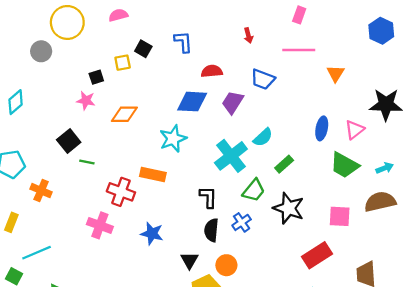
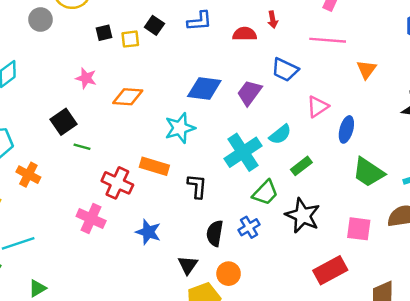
blue L-shape: (183, 42) -> (200, 21), turned 85
red semicircle: (212, 71) -> (245, 34), moved
black square: (96, 77) -> (104, 33), moved
pink triangle: (355, 130) -> (318, 107), moved
black L-shape: (208, 197) -> (197, 186), moved

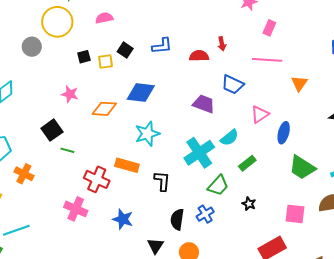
blue diamond: (204, 88) -> (141, 92), moved
purple trapezoid: (249, 93) -> (204, 104), turned 75
black star: (303, 216) -> (249, 204), size x0.5

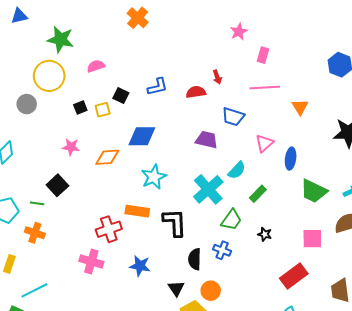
green line: (67, 150) -> (37, 203), moved
red cross: (97, 179) -> (109, 229), turned -35
black L-shape: (162, 181) -> (175, 223), size x1.4
blue cross: (205, 214) -> (222, 250), turned -30

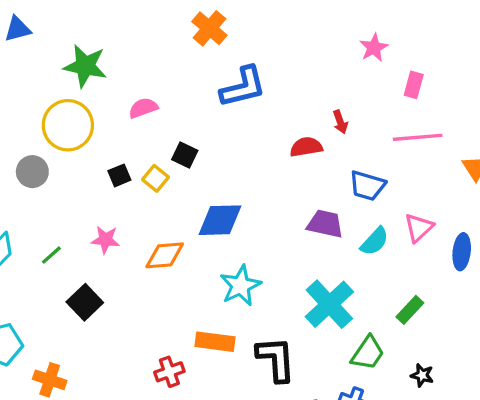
blue L-shape: (157, 87) -> (243, 87), moved, size x1.4
yellow square: (103, 110) -> (156, 178), turned -35
cyan semicircle: (237, 170) -> (375, 241), moved
green line: (37, 203) -> (51, 255), moved, turned -48
red cross: (109, 229) -> (169, 372), size x0.7

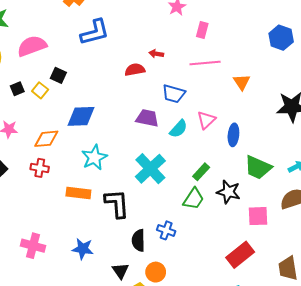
pink semicircle: (143, 108) -> (32, 46), size x1.6
red arrow: (340, 122) -> (156, 54), turned 120
green trapezoid: (368, 353) -> (193, 199), moved
red cross: (169, 372) -> (40, 168), moved, turned 30
black star: (422, 375) -> (228, 192), moved, size x1.6

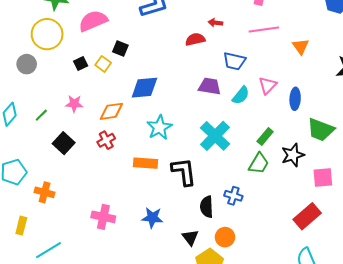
red cross: (40, 168) -> (106, 140), turned -36
black star: (228, 192) -> (293, 155), turned -30

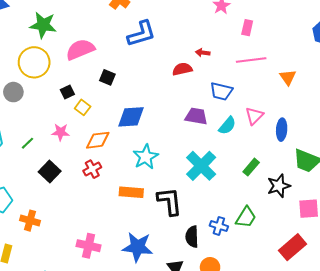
yellow square: (103, 64) -> (83, 107), moved
green trapezoid: (259, 163) -> (246, 217), moved
blue star: (152, 218) -> (138, 247), size x1.4

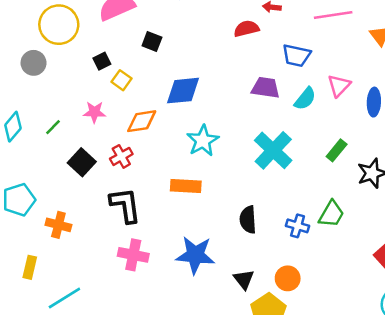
red cross: (92, 169) -> (121, 156), moved
black L-shape: (170, 201) -> (125, 205), moved
black semicircle: (192, 237) -> (248, 220), moved

